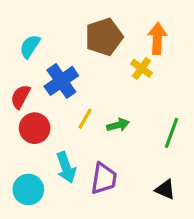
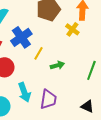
yellow line: (85, 119) -> (38, 53), moved

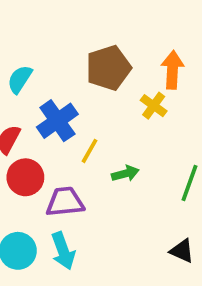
cyan arrow: (24, 92) -> (63, 251), moved
purple trapezoid: (48, 99) -> (65, 202), moved, turned -105

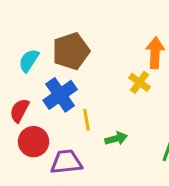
brown pentagon: (108, 68) -> (71, 51), moved
yellow line: (90, 151) -> (87, 120), turned -40

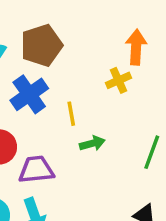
yellow cross: (140, 82) -> (119, 80), turned 30
yellow line: (87, 120) -> (71, 114), moved

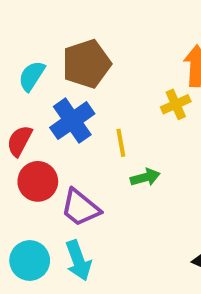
purple trapezoid: (36, 170) -> (80, 208), turned -135

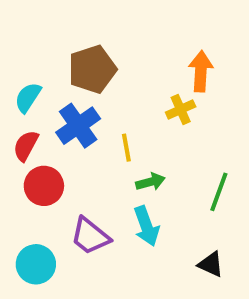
cyan semicircle: (32, 76) -> (28, 97), moved
purple trapezoid: (80, 208) -> (90, 236), moved
cyan arrow: (78, 260) -> (146, 226), moved

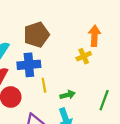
blue cross: (78, 126) -> (29, 65), turned 30
yellow line: (126, 148) -> (44, 85), moved

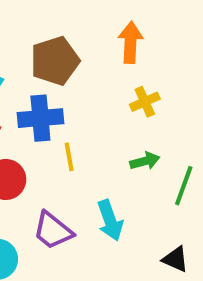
orange arrow: (94, 36) -> (130, 42), moved
green arrow: (68, 95) -> (145, 161), moved

